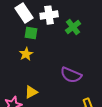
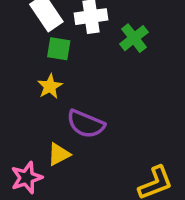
purple semicircle: (71, 75) -> (86, 124), moved

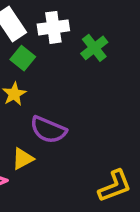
green square: (59, 49) -> (23, 58), turned 30

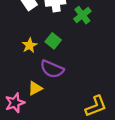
green square: (23, 58) -> (53, 41), moved

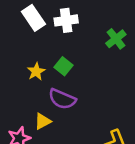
green cross: (82, 15) -> (116, 39), moved

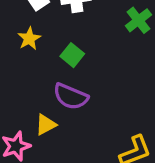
yellow star: (36, 72) -> (29, 39), moved

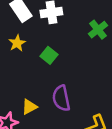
purple semicircle: (71, 96) -> (61, 98), moved, turned 55

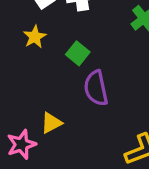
purple semicircle: (61, 98) -> (96, 88), moved

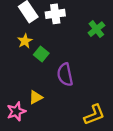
green square: (78, 53) -> (41, 54), moved

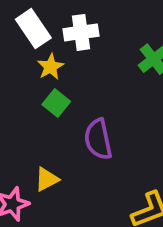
yellow star: (25, 41) -> (50, 67), moved

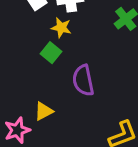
yellow star: (50, 67) -> (61, 28), moved, turned -30

